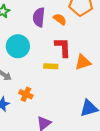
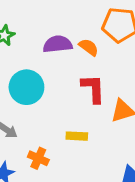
purple semicircle: (39, 17) -> (58, 44), turned 78
yellow rectangle: (51, 66) -> (77, 136), moved

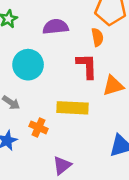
orange semicircle: (89, 47) -> (97, 37), moved, turned 42
yellow rectangle: (77, 136) -> (73, 108), size x1.6

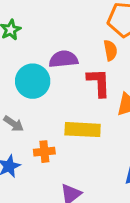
purple semicircle: (56, 27) -> (63, 59), moved
orange cross: (39, 127) -> (44, 152), turned -30

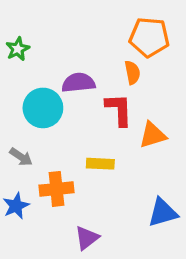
yellow rectangle: (83, 130) -> (100, 164), size x0.7
orange cross: (44, 152) -> (56, 189), size x1.4

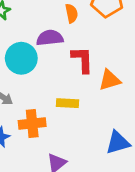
orange semicircle: (132, 73) -> (72, 13), moved

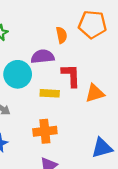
yellow rectangle: (67, 103) -> (50, 93), moved
orange cross: (32, 124) -> (45, 131), moved

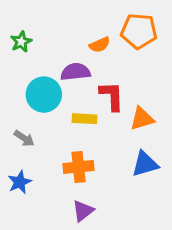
orange semicircle: (62, 35) -> (100, 45), turned 77
blue triangle: (102, 148) -> (145, 164), moved

